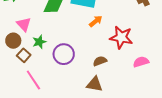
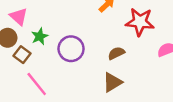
brown triangle: (95, 84) -> (112, 82), turned -36

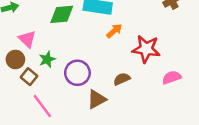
brown triangle: (112, 82) -> (97, 99), moved

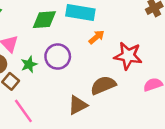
purple circle: (77, 73) -> (58, 57), moved
brown semicircle: (122, 79) -> (103, 85), size x1.5

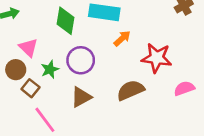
green diamond: (44, 20) -> (66, 21), turned -75
brown triangle: (78, 105) -> (81, 97), moved

